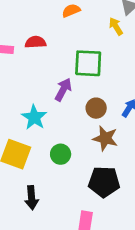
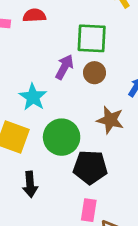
brown circle: (96, 108) -> (94, 73), moved
green circle: (61, 154) -> (62, 137), size x1.6
black pentagon: (104, 182) -> (90, 167), moved

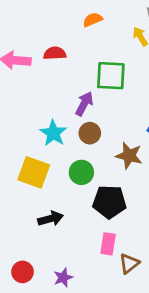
brown circle: (94, 73) -> (90, 133), moved
green circle: (62, 137) -> (81, 172), size x0.7
black arrow: (30, 184) -> (51, 219), turned -100

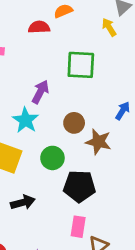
red semicircle: (55, 53) -> (39, 27), moved
purple arrow: (84, 104) -> (40, 92), moved
brown circle: (90, 133) -> (74, 123), moved

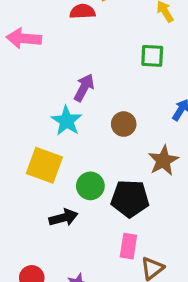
green square: (81, 65) -> (152, 56), moved, size x0.7
brown star: (98, 142) -> (163, 161), moved, turned 30
green circle: (52, 158) -> (90, 186), moved

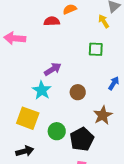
purple arrow: (84, 88) -> (53, 69), turned 30
black pentagon: (130, 199) -> (82, 139), turned -30
black arrow: (63, 218) -> (25, 151), moved

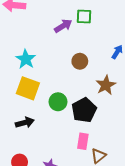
green square: (96, 49) -> (84, 17), moved
purple arrow: (53, 69) -> (63, 26), moved
cyan star: (42, 90) -> (26, 59), moved

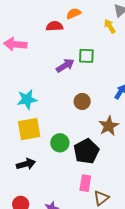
cyan star: (26, 59) -> (27, 99), turned 30
yellow square: (28, 88) -> (29, 129), turned -30

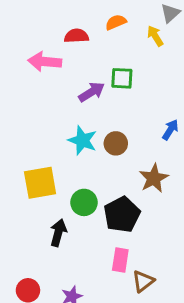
orange semicircle: (74, 13) -> (116, 22), moved
pink arrow: (15, 44) -> (45, 62), moved
cyan star: (27, 99) -> (82, 140), moved, turned 30
black arrow: (26, 164) -> (58, 233), moved, turned -60

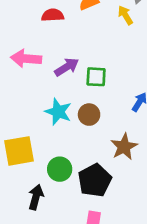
pink arrow: (45, 62) -> (26, 59), moved
green square: (122, 78) -> (96, 77), moved

